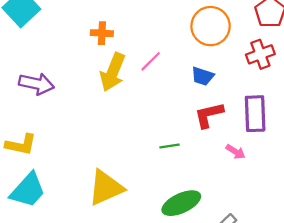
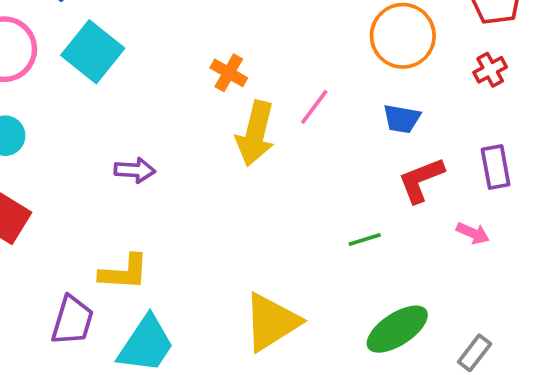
orange cross: (102, 33) -> (229, 73), turned 35
red cross: (260, 54) -> (490, 70), size x0.7
purple arrow: (36, 84) -> (135, 170), size x0.7
purple rectangle: (255, 114) -> (496, 167), size x0.7

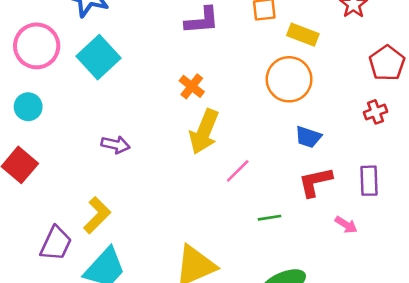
orange circle: (403, 36) -> (289, 79), moved
pink line: (314, 107) -> (238, 171), moved
yellow L-shape: (124, 272) -> (97, 215), turned -57

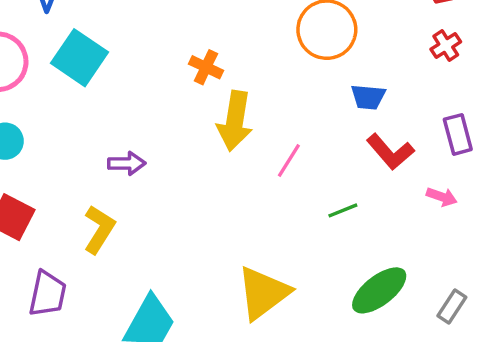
red L-shape: (315, 182) -> (390, 152), turned -105
yellow L-shape: (97, 215) -> (99, 229), moved
purple trapezoid: (56, 243) -> (48, 294), moved

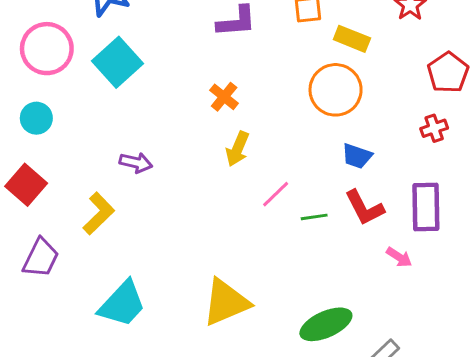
yellow arrow: (235, 121) -> (238, 149), size x0.7
purple rectangle: (458, 134) -> (426, 207), size x1.4
green line: (343, 210) -> (314, 217), moved

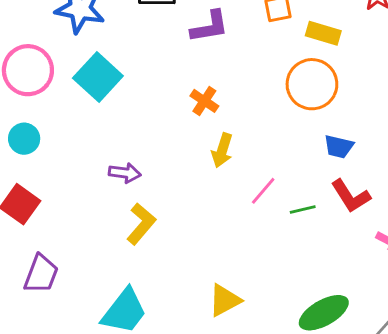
yellow L-shape: (99, 213) -> (141, 224), moved
yellow triangle: (226, 302) -> (225, 300), size x0.7

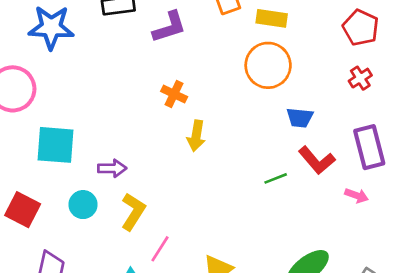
cyan square: (98, 77) -> (56, 145), moved, turned -30
cyan circle: (24, 139) -> (83, 205), moved
pink line: (263, 191) -> (160, 249), moved

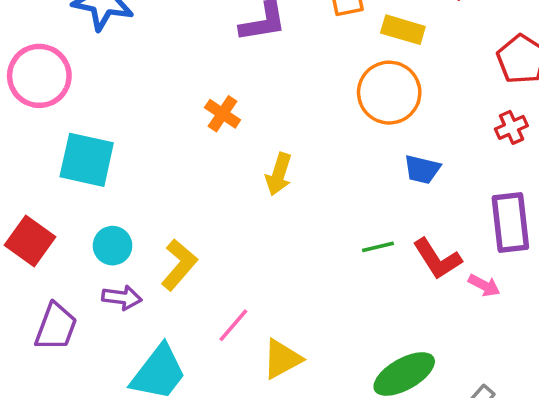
orange cross: (174, 94) -> (223, 114), moved
red L-shape: (317, 160) -> (437, 259), moved
purple arrow: (112, 168) -> (122, 298), moved
pink line: (160, 249) -> (233, 325), moved

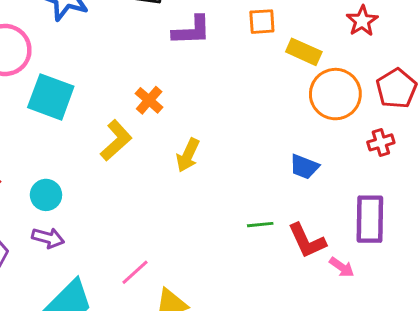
orange circle: (389, 93) -> (335, 94), moved
cyan square: (87, 160) -> (51, 97), moved
yellow L-shape: (179, 265) -> (116, 140), moved

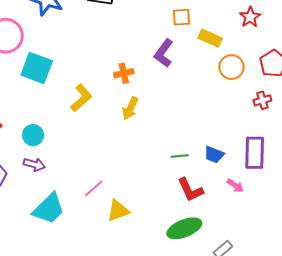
purple L-shape: (192, 31) -> (164, 53), moved, turned 128
orange circle: (335, 94) -> (231, 67), size x0.7
orange cross: (149, 100) -> (124, 73), moved, turned 36
blue trapezoid: (304, 167) -> (214, 155), moved
red L-shape: (307, 241) -> (190, 190), moved

